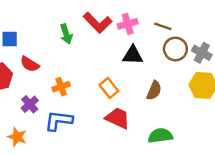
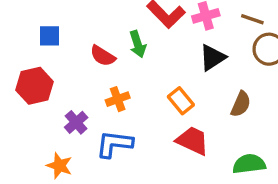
green arrow: (66, 34) -> (138, 44), moved
black triangle: (133, 55) -> (212, 57), turned -35
red semicircle: (30, 64) -> (103, 56), moved

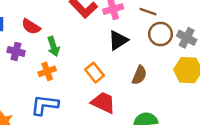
green arrow: (138, 44) -> (53, 46), moved
red semicircle: (103, 56) -> (31, 27), moved
purple cross: (76, 122) -> (16, 51), moved, turned -35

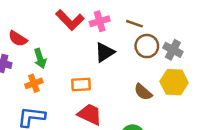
orange rectangle: (94, 73) -> (81, 85), turned -54
brown semicircle: (139, 75) -> (143, 92), moved, turned 108

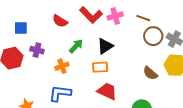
red semicircle: (18, 39) -> (60, 21), moved
black triangle: (105, 52) -> (105, 46), moved
green arrow: (40, 58) -> (76, 46), moved, turned -119

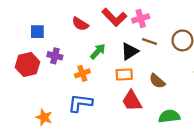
brown line: (143, 18) -> (149, 41), moved
brown semicircle: (150, 73) -> (157, 81), moved
red trapezoid: (107, 91) -> (132, 101), turned -145

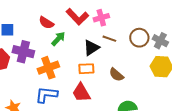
green arrow: (98, 51) -> (58, 39), moved
purple cross: (55, 56) -> (23, 52), size x1.5
orange cross: (82, 73) -> (48, 68), size x1.5
red trapezoid: (132, 101) -> (81, 93), moved

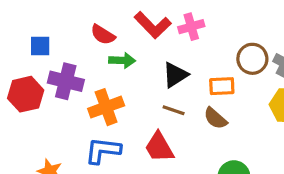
green arrow: (58, 39) -> (122, 60), turned 49
brown line: (109, 39) -> (174, 110), moved
orange rectangle: (86, 69) -> (222, 86), moved

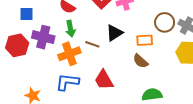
green arrow: (122, 60) -> (70, 29), moved, turned 77
brown line: (174, 110) -> (92, 44), moved

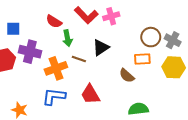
green arrow: (70, 29) -> (67, 38), moved
orange rectangle: (145, 40) -> (142, 59), moved

